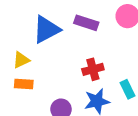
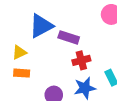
purple rectangle: (86, 23) -> (69, 37), moved

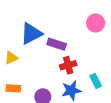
orange rectangle: (22, 73) -> (13, 88), moved

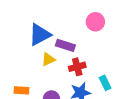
pink circle: (96, 23) -> (95, 22), moved
yellow triangle: (11, 58) -> (48, 59), moved

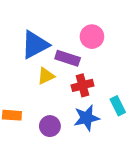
pink circle: (95, 22) -> (92, 37), moved

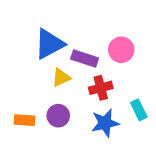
pink circle: (92, 37) -> (121, 50), moved
purple circle: (50, 126) -> (58, 116), moved

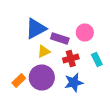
cyan rectangle: (139, 110) -> (97, 60), moved
purple circle: (58, 116) -> (42, 78), size x1.6
orange rectangle: (25, 120) -> (19, 80), turned -48

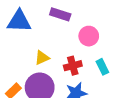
blue triangle: (36, 28) -> (19, 21), moved, turned 30
purple rectangle: (60, 38) -> (60, 14), moved

